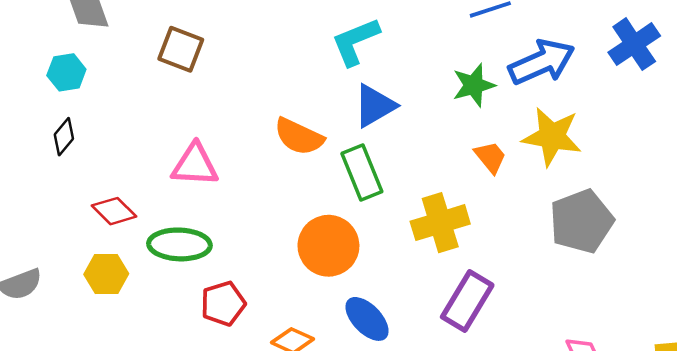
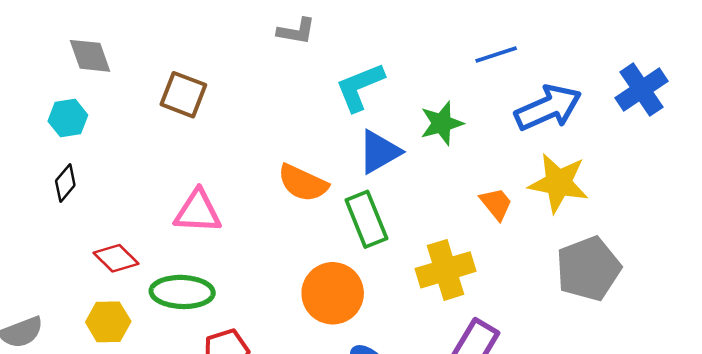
green star: (474, 85) -> (442, 123), moved

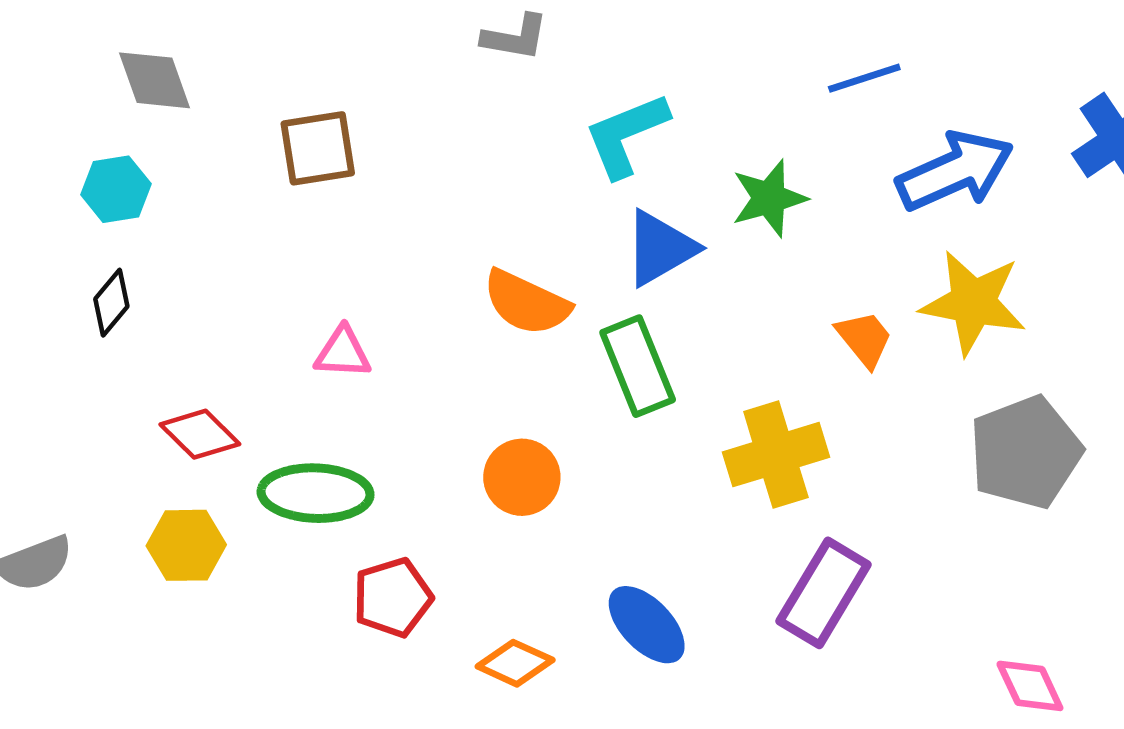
brown square: (183, 95) -> (318, 148), turned -30
pink triangle: (198, 212) -> (343, 353), size x0.7
orange circle: (333, 293) -> (522, 477), moved, size x0.7

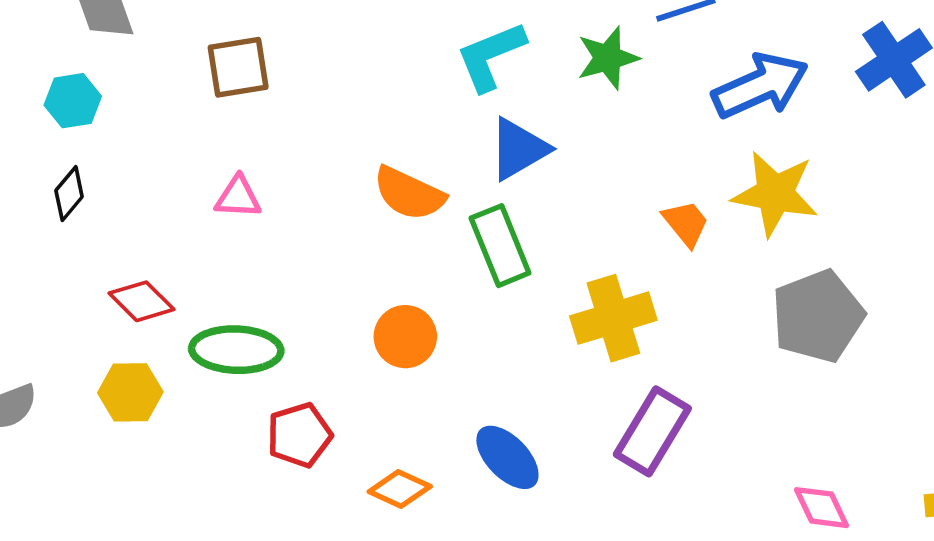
green star: (769, 198) -> (608, 58), moved
pink triangle: (343, 353) -> (238, 197), moved

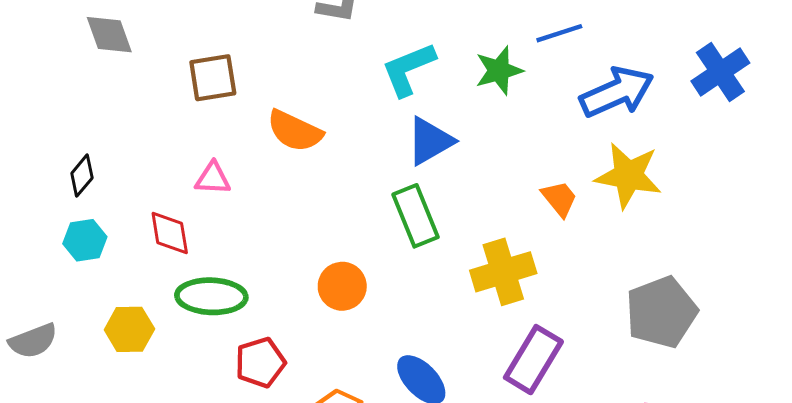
cyan hexagon: (73, 101) -> (85, 240), moved
orange semicircle: (409, 194) -> (295, 131), moved
red diamond: (141, 301) -> (170, 233), moved, turned 36
gray pentagon: (818, 316) -> (661, 312), moved

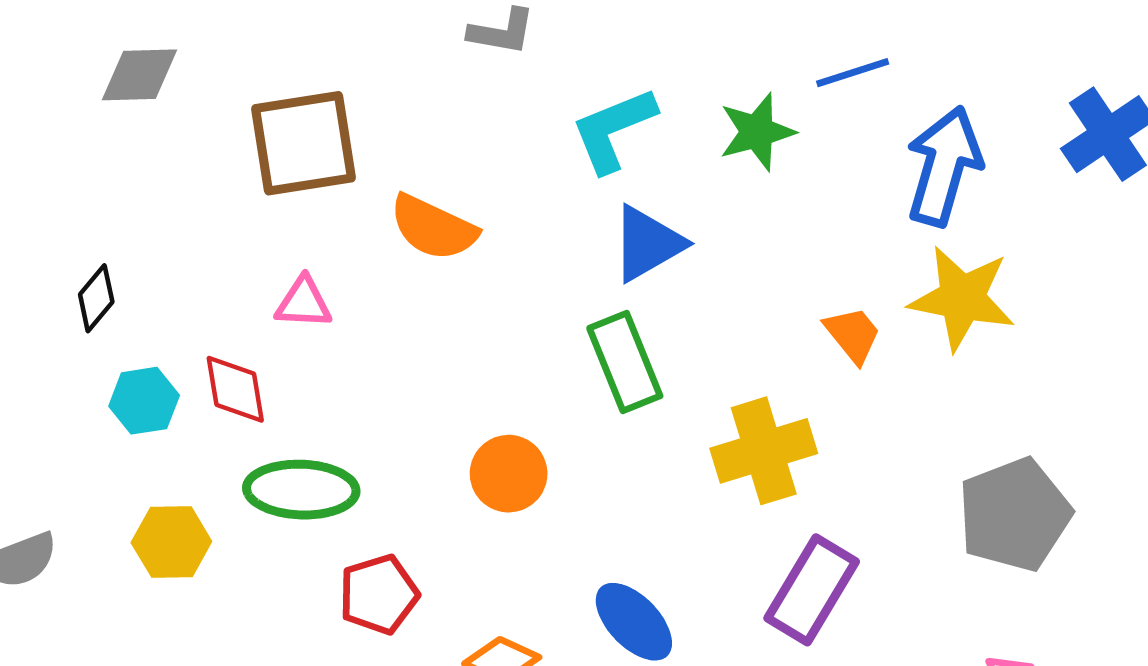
gray diamond: (109, 35) -> (139, 75), turned -72
brown square: (213, 78) -> (304, 143), size x1.4
blue arrow: (617, 92) -> (944, 166), turned -50
cyan hexagon: (85, 240) -> (144, 401), moved

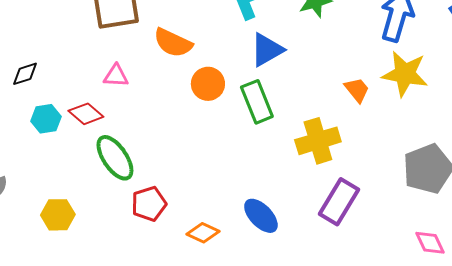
black diamond: (96, 298) -> (25, 74), turned 32
red diamond: (235, 389) -> (86, 114), turned -40
orange circle: (509, 474) -> (208, 84), moved
green ellipse: (301, 490) -> (115, 158), turned 54
yellow hexagon: (171, 542) -> (58, 215), moved

